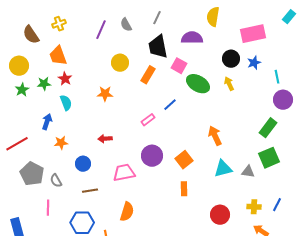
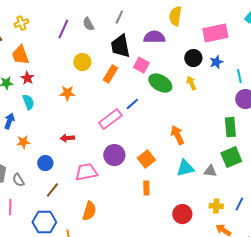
pink rectangle: (148, 120) -> (110, 119), size x1.6
green rectangle: (268, 128) -> (230, 127), turned -42
brown line: (90, 191) -> (52, 190), turned -42

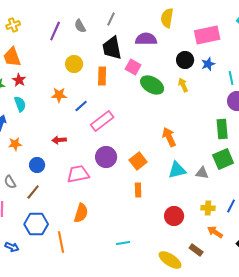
orange rectangle: (110, 74) -> (102, 76), turned -30
blue line: (132, 104) -> (81, 106), moved
brown line: (52, 190) -> (33, 192), moved

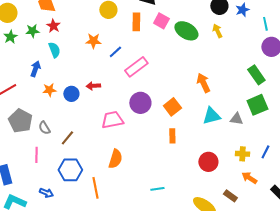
pink square: (133, 67) -> (161, 21), moved
green rectangle: (222, 129) -> (256, 75), turned -30
blue circle: (37, 165) -> (71, 94), moved

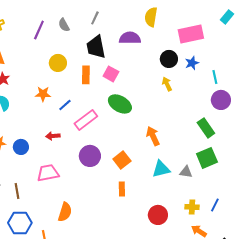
green ellipse: (186, 31) -> (120, 104), moved
red arrow: (93, 86) -> (53, 136), moved
pink trapezoid: (112, 120) -> (48, 173), moved
brown line: (67, 138) -> (17, 191), turned -49

